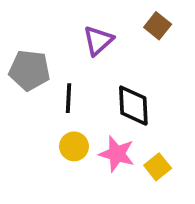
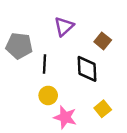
brown square: (158, 26) -> (103, 41), moved
pink star: (117, 154) -> (65, 117), moved

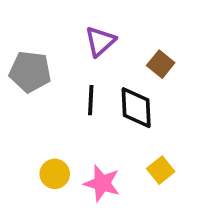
black line: (45, 64) -> (91, 100), moved
yellow circle: (48, 95) -> (55, 174), moved

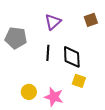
brown square: (161, 64) -> (91, 20), moved, turned 32
yellow square: (161, 170) -> (79, 81), moved, turned -32

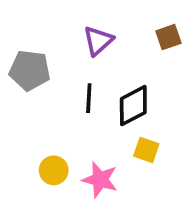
black diamond: (72, 57) -> (133, 106), turned 65

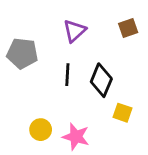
black diamond: (133, 106) -> (101, 80), turned -40
yellow square: (146, 150) -> (122, 113), moved

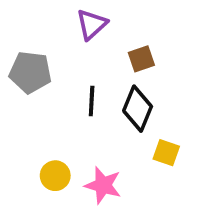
brown square: (128, 28) -> (141, 59), moved
purple triangle: (74, 31) -> (92, 24), moved

